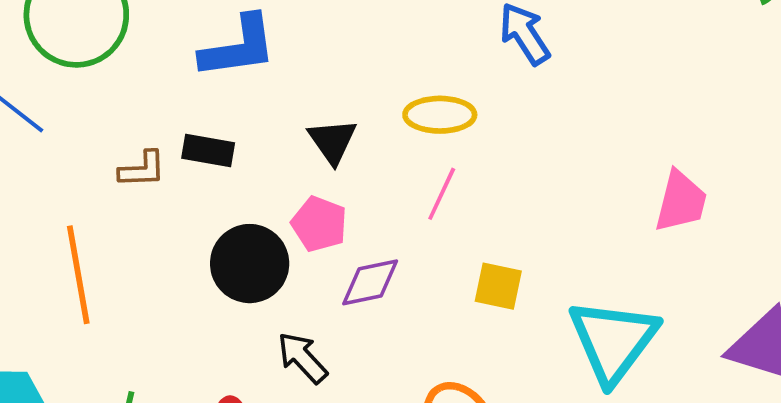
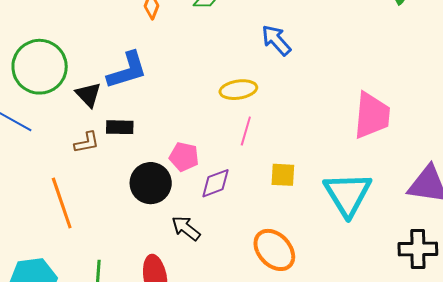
black triangle: (332, 141) -> (88, 95), moved
pink trapezoid: (681, 201) -> (372, 115), size x1.4

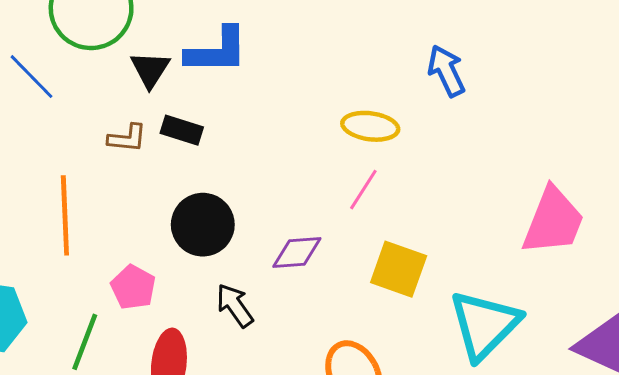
pink pentagon: (184, 157) -> (133, 287), moved
yellow square: (283, 175) -> (399, 269), size x1.4

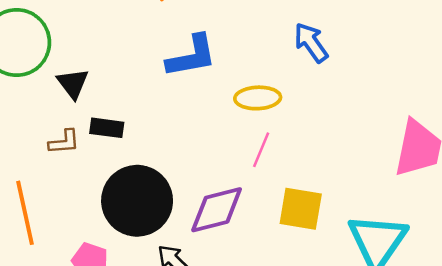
blue L-shape: (217, 51) -> (192, 56), moved
black circle: (203, 225) -> (137, 201), size x1.4
purple diamond: (297, 253) -> (217, 210), size x1.4

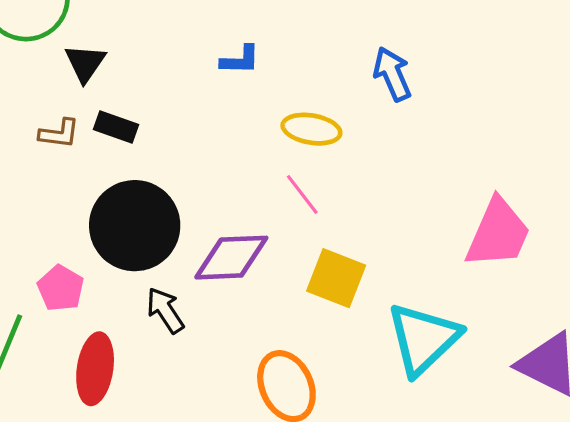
blue L-shape: (192, 56) -> (240, 60), size x0.6
pink line: (261, 150) -> (302, 194), turned -72

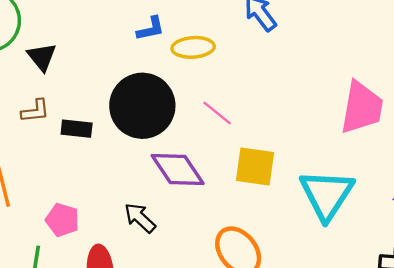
black rectangle: (116, 127) -> (77, 129), moved
yellow ellipse: (311, 129) -> (193, 47), moved
black circle: (135, 226) -> (142, 106), moved
purple diamond: (231, 258) -> (178, 170), turned 72

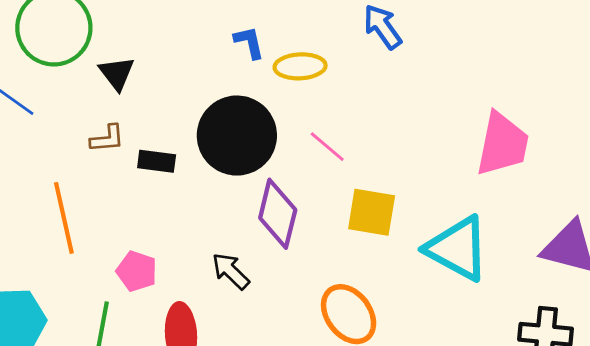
blue L-shape: (151, 29) -> (249, 42), turned -92
purple diamond: (178, 170) -> (278, 214), turned 46
cyan triangle: (327, 195) -> (457, 248), turned -36

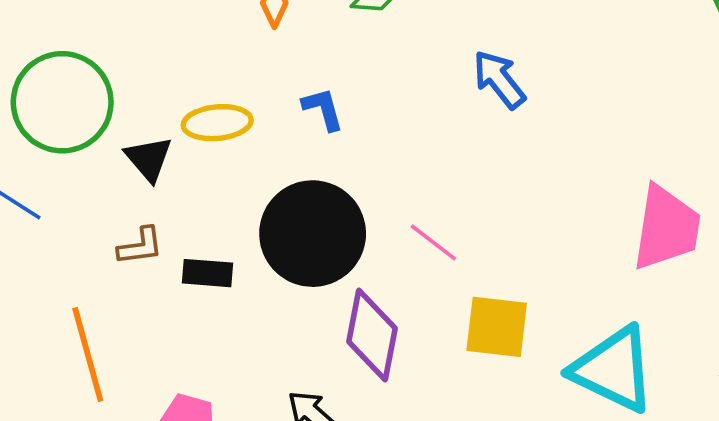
yellow ellipse: (300, 66) -> (217, 123), moved

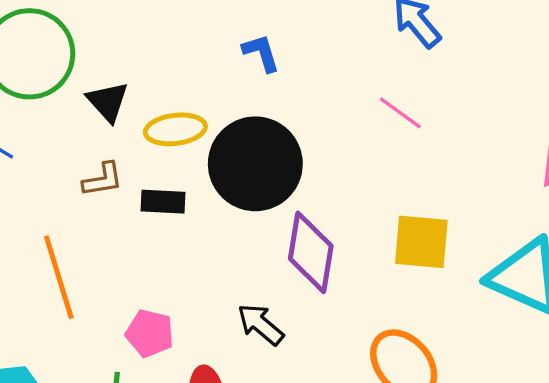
yellow ellipse: (217, 123) -> (175, 129), moved
pink line: (433, 242) -> (400, 113), moved

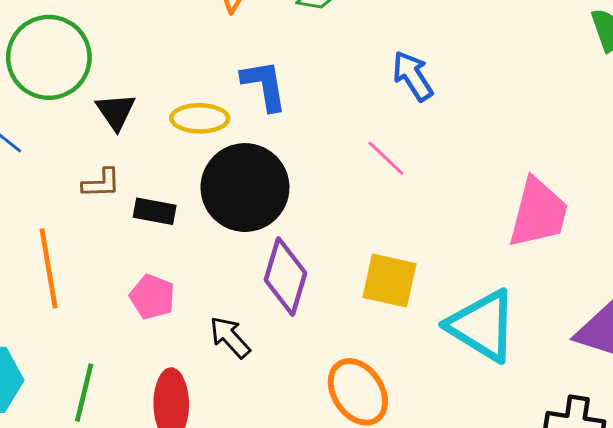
blue L-shape: (261, 53) -> (264, 85), size x1.4
yellow ellipse: (175, 129) -> (200, 118), moved
pink pentagon: (150, 333) -> (152, 297), moved

